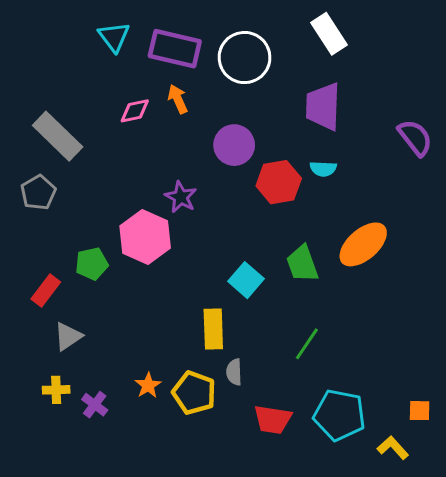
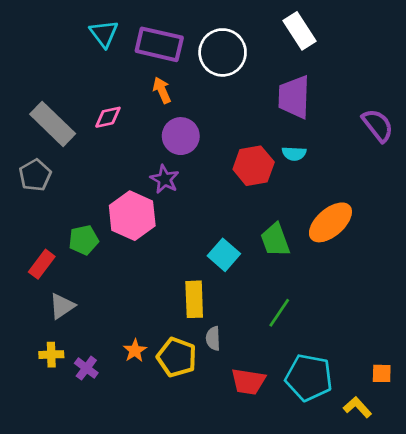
pink diamond: (135, 111) -> (108, 117), moved
purple circle: (234, 145) -> (181, 136), moved

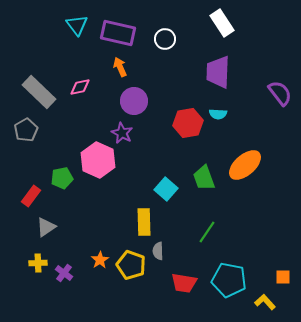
white circle: (223, 52) -> (165, 39), size x0.6

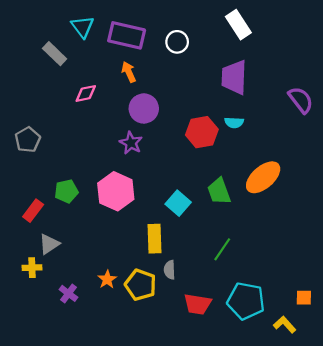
gray rectangle: (39, 92) -> (55, 54), moved, size x0.7
pink hexagon: (98, 160) -> (116, 191), moved
yellow cross: (38, 263) -> (32, 268), moved

